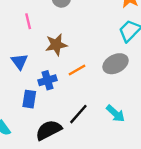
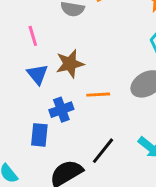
blue triangle: (19, 61) -> (37, 74), moved
orange line: (77, 70) -> (98, 95), turned 30

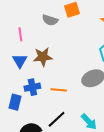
orange line: (98, 95) -> (59, 90), moved

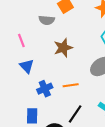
brown star: (43, 57) -> (63, 48), moved
blue rectangle: (15, 102) -> (32, 116), moved

